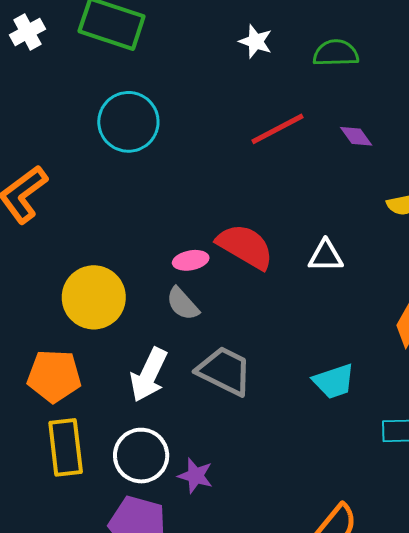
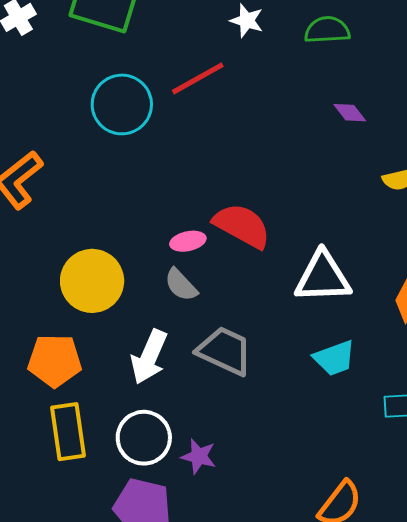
red line: (277, 129) -> (198, 78), moved
white triangle: (326, 256) -> (323, 277), moved, size x1.6

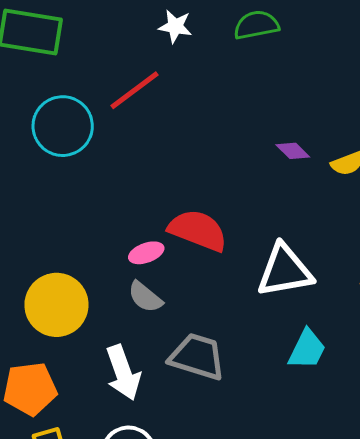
purple diamond: (350, 113) -> (293, 151), moved
white arrow: (149, 357) -> (123, 373), turned -36
cyan trapezoid: (334, 358) -> (307, 349), turned -36

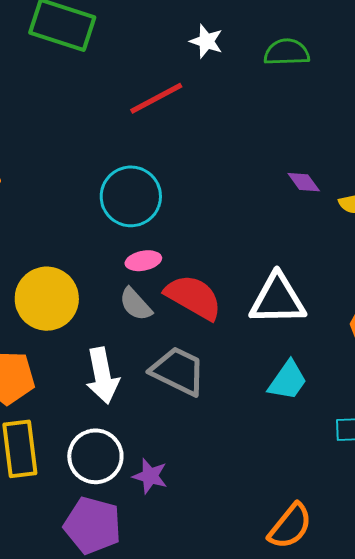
cyan circle: (63, 126) -> (131, 196), moved
red semicircle: (198, 230) -> (193, 297), moved

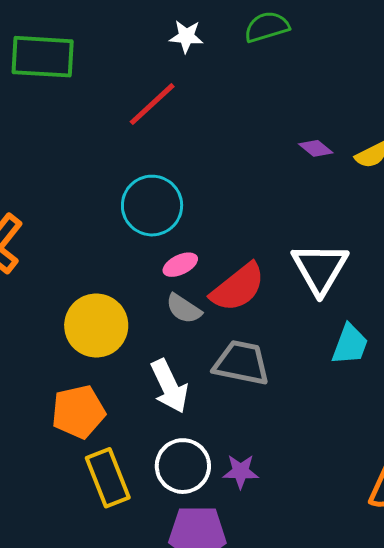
red semicircle: (193, 297) -> (238, 287), turned 126
white triangle: (278, 299) -> (320, 268), turned -44

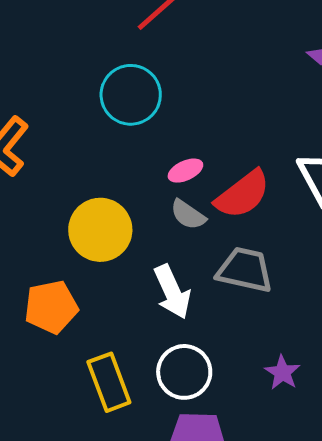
cyan circle: (152, 206) -> (131, 95), moved
orange pentagon: (78, 412) -> (51, 307), moved
purple star: (241, 471) -> (282, 372), moved, turned 30

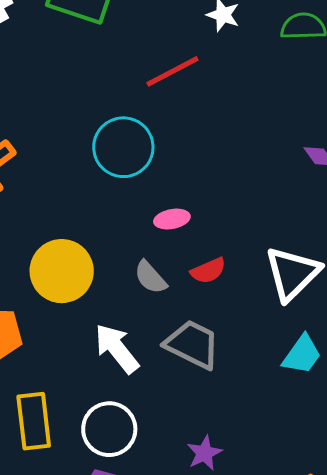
pink ellipse: (185, 171) -> (172, 219), moved
red semicircle: (243, 194) -> (208, 271), size x0.6
white arrow: (172, 292) -> (117, 348), turned 152

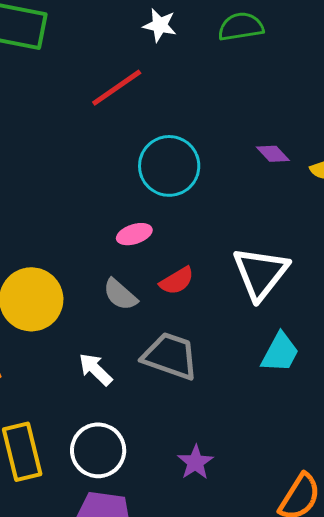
cyan circle: (123, 147) -> (169, 166), moved
white arrow: (117, 348) -> (96, 369), size x0.7

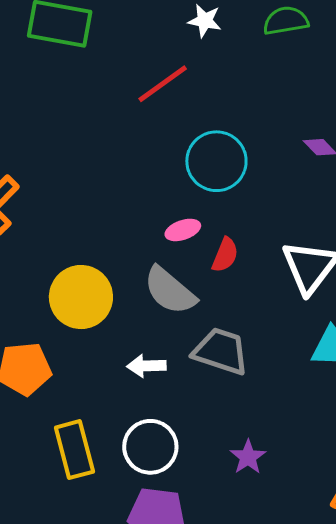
red semicircle: (177, 281) -> (225, 255), moved, turned -36
gray semicircle: (120, 295) -> (170, 291), size x1.5
white arrow: (96, 369) -> (146, 366), turned -45

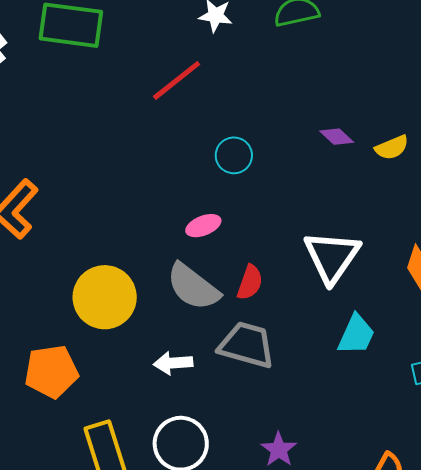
cyan circle: (216, 161) -> (234, 155), size x0.6
red semicircle: (225, 255) -> (250, 282), moved

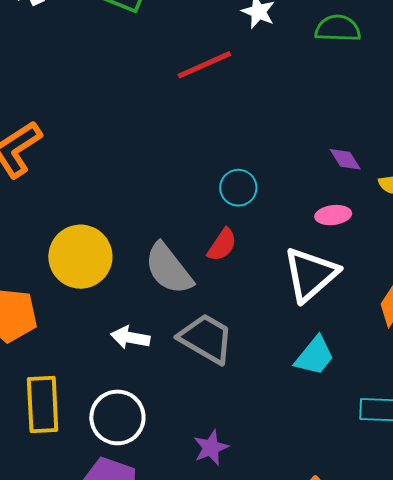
cyan circle: (234, 155) -> (238, 188), moved
pink ellipse: (203, 226) -> (333, 215), moved
red semicircle: (250, 282) -> (222, 245), moved

